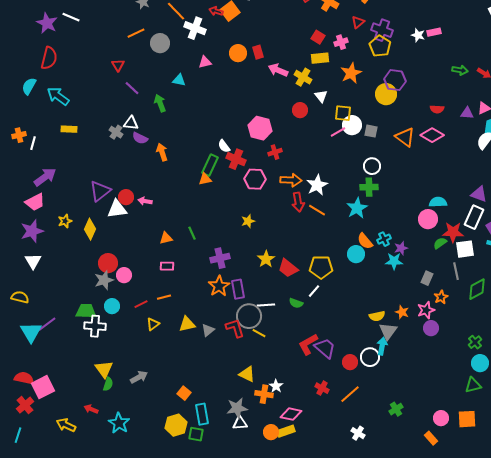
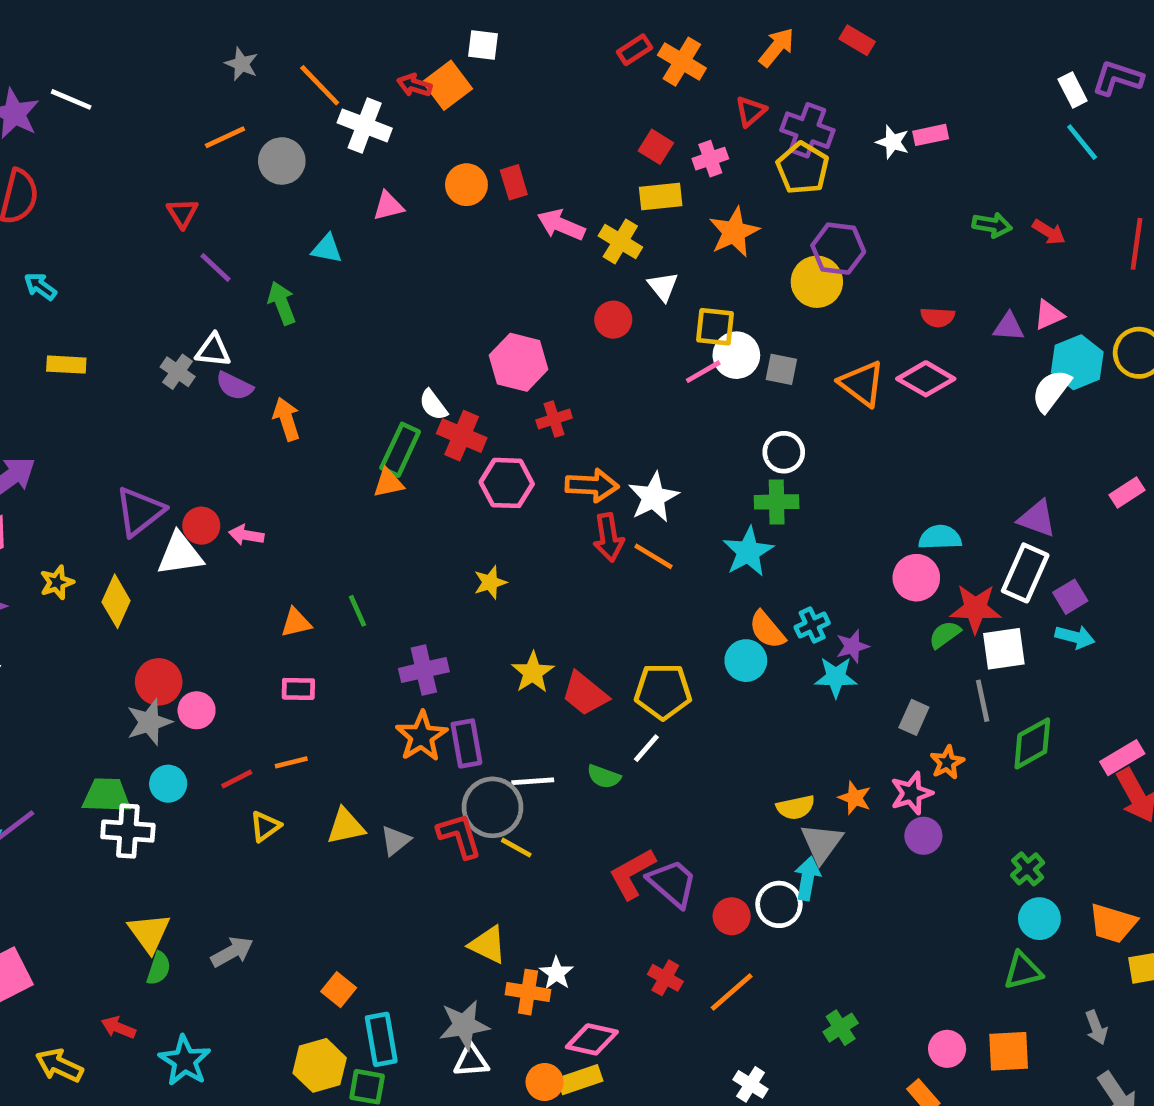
cyan arrow: (58, 96) -> (40, 286), size x0.6

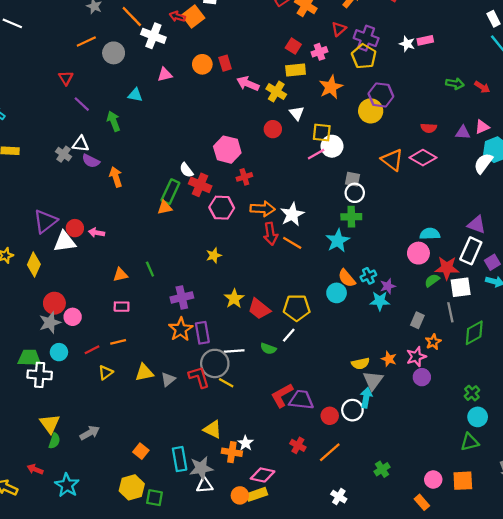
gray square: (781, 369) -> (352, 179), moved
purple trapezoid: (672, 883) -> (301, 400), turned -35
cyan rectangle: (381, 1039) -> (180, 459), moved

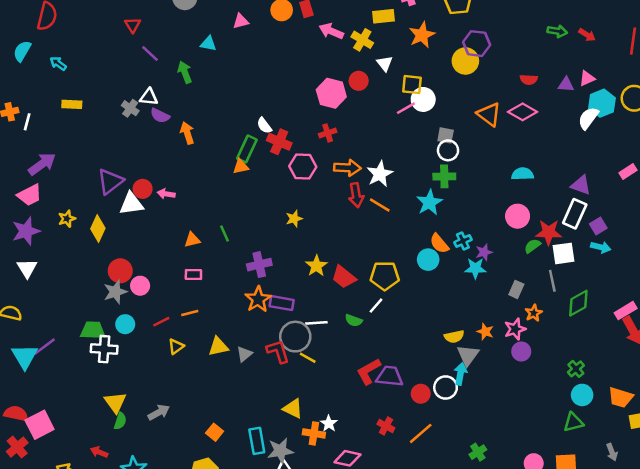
pink hexagon: (227, 150) -> (331, 93), moved
cyan semicircle: (430, 234) -> (523, 174), moved
purple rectangle: (202, 333) -> (282, 303), turned -70

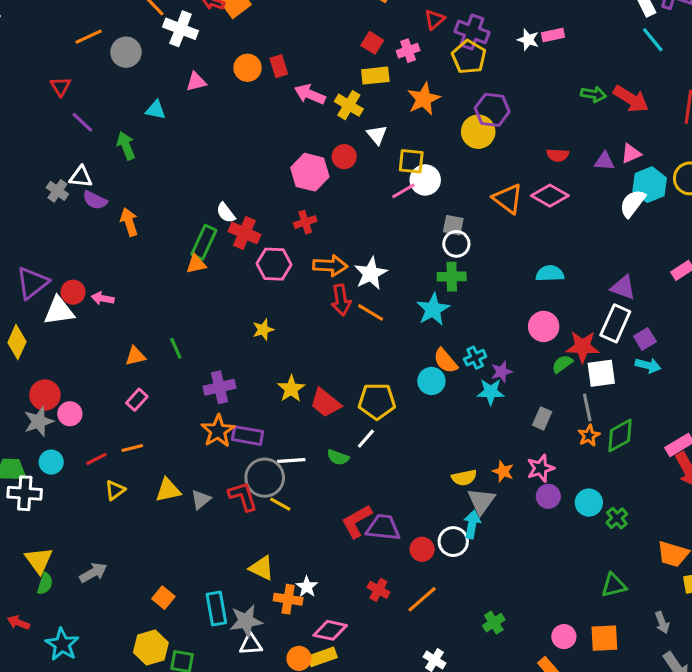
red arrow: (587, 35) -> (631, 99), size x1.6
pink rectangle: (193, 275) -> (137, 400), turned -49
orange star: (534, 313) -> (589, 436), moved
cyan circle: (582, 395) -> (589, 503), moved

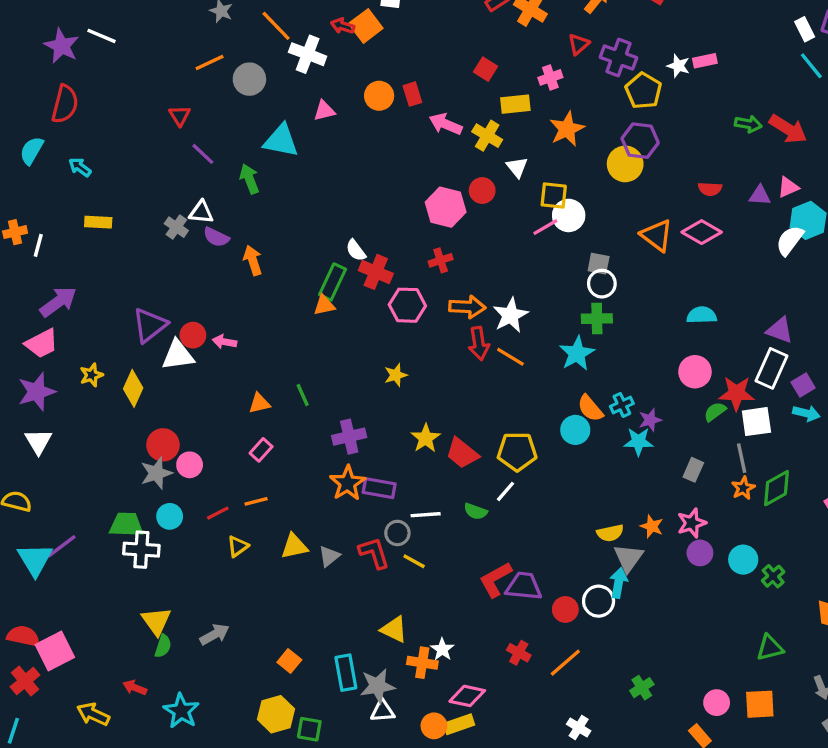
red square: (372, 43) -> (486, 69), moved
yellow pentagon: (469, 57) -> (643, 91), moved
cyan triangle: (156, 110) -> (281, 141), size x1.6
gray circle: (265, 478) -> (397, 533), size x0.6

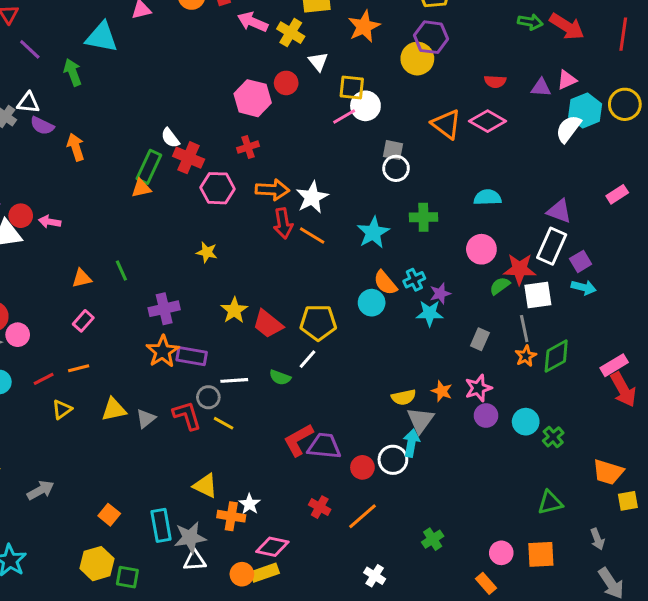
green cross: (597, 319) -> (423, 217), moved
yellow star: (396, 375) -> (207, 252), turned 30

